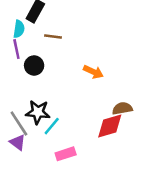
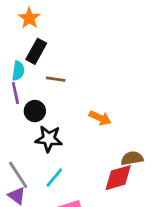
black star: (38, 112) -> (49, 139), moved

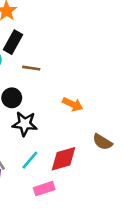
brown semicircle: (132, 158) -> (102, 142), turned -138
red diamond: (118, 178) -> (64, 159), moved

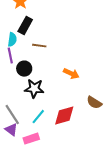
pink rectangle: (44, 189) -> (31, 139), moved

